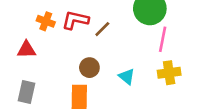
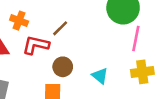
red L-shape: (75, 20) -> (36, 45), moved
brown line: (102, 29) -> (60, 28), moved

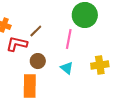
pink line: (136, 39) -> (69, 39), moved

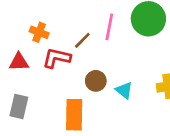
pink line: (69, 39) -> (109, 27), moved
brown circle: (38, 61) -> (96, 81), moved

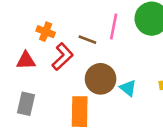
brown line: (82, 40) -> (87, 40), turned 66
red L-shape: (57, 58) -> (63, 57), turned 124
brown circle: (96, 81) -> (101, 79), size x1.5

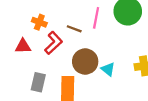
gray rectangle: (26, 104) -> (38, 82), moved

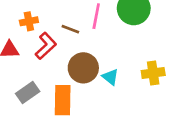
orange cross: (39, 22) -> (29, 21), turned -32
gray rectangle: (38, 82) -> (28, 92), turned 42

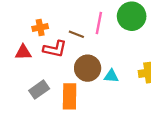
red L-shape: (46, 46) -> (55, 49), turned 55
cyan triangle: (110, 77) -> (111, 76), turned -35

